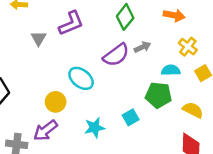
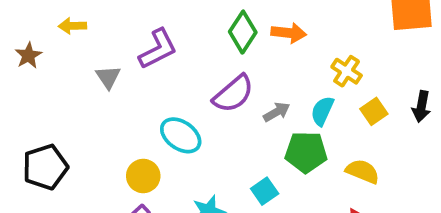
orange arrow: (174, 15) -> (289, 33), moved
gray arrow: (142, 47) -> (277, 112), moved
cyan semicircle: (171, 70) -> (322, 111), turned -60

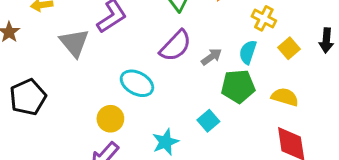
gray triangle: (108, 77) -> (74, 43), size x1.5
black pentagon: (45, 167) -> (28, 97), moved

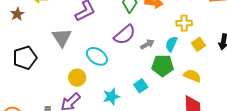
yellow cross: (264, 18) -> (184, 23), turned -35
gray triangle: (74, 43) -> (62, 37), moved

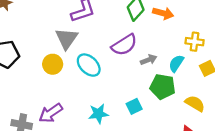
gray triangle: (62, 37) -> (67, 39), moved
yellow circle: (77, 78) -> (53, 64), moved

